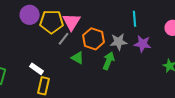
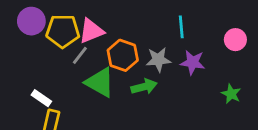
pink triangle: (72, 22) -> (91, 31), turned 36
green triangle: (78, 58) -> (100, 82), size x1.6
green arrow: (109, 61) -> (144, 87), turned 54

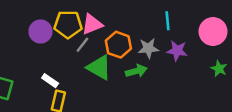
purple circle: (31, 21) -> (40, 31), moved
pink circle: (235, 40) -> (213, 31), size x1.5
green star: (231, 94) -> (219, 69), moved

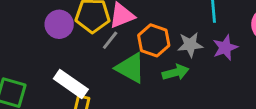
purple star: (177, 51) -> (225, 48), turned -30
white rectangle: (50, 81) -> (71, 84), size x1.6

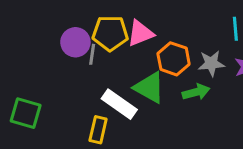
gray line: (110, 40) -> (92, 54), moved, turned -30
white rectangle: (71, 84) -> (119, 104), moved

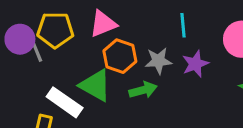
pink triangle: (140, 33) -> (103, 24), moved
gray line: (92, 54) -> (37, 52), turned -30

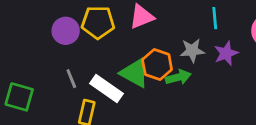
gray line: (37, 52) -> (71, 79), moved
orange hexagon: (120, 56) -> (157, 65), moved

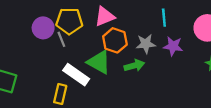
purple star: (226, 53) -> (173, 46), turned 30
orange hexagon: (157, 65) -> (115, 40), moved
gray line: (71, 79) -> (61, 39), moved

